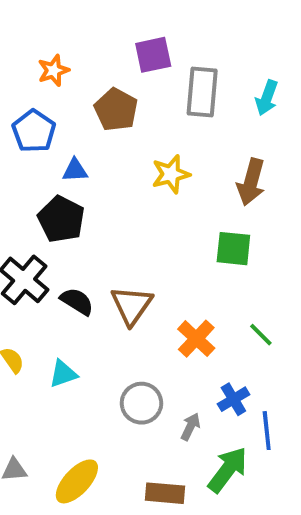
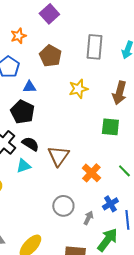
purple square: (153, 55) -> (49, 14), moved, turned -30
black semicircle: (77, 301) -> (30, 144), moved
cyan triangle: (63, 374) -> (23, 166), moved

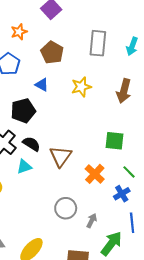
blue triangle: (29, 87) -> (42, 85), moved, turned 32
black pentagon: (22, 112) -> (23, 111), turned 30
green square: (110, 127) -> (114, 141), moved
blue cross: (110, 204) -> (122, 194), moved

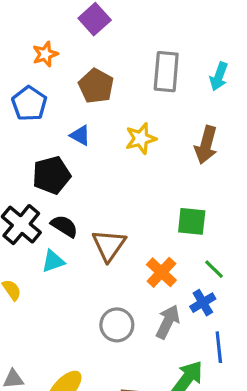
gray arrow: (92, 221) -> (168, 322), moved, size x1.5

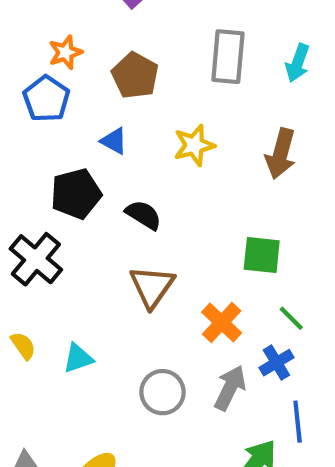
orange star: (45, 54) -> (65, 52), moved
black semicircle: (64, 226) -> (144, 215), moved
cyan triangle: (53, 261) -> (78, 358), moved

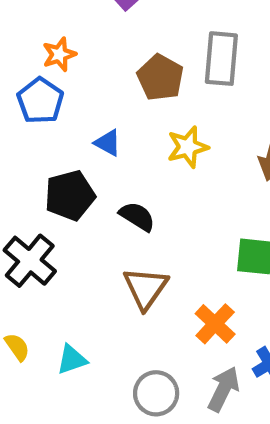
brown pentagon: (135, 76) -> (160, 78), moved

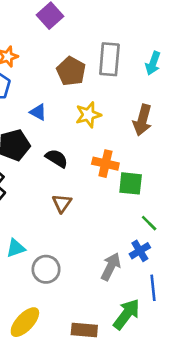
brown triangle: (146, 288) -> (62, 203), size x0.7
orange cross: (215, 324) -> (105, 164), moved, turned -30
gray circle: (156, 393) -> (46, 269), moved

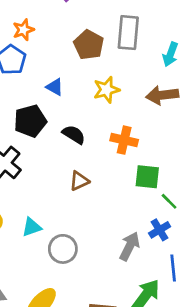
cyan arrow: (153, 63) -> (170, 54), moved
brown arrow: (142, 120) -> (162, 95), turned 68
green square: (131, 183) -> (147, 177), moved
brown triangle: (62, 203) -> (79, 181), turned 30

